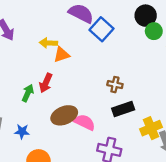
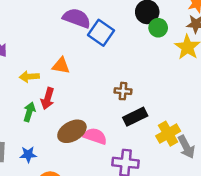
yellow arrow: (48, 43) -> (29, 77), moved
orange triangle: (61, 55) -> (61, 66), turned 35

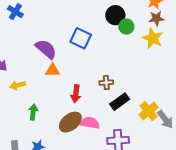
purple semicircle: (77, 18) -> (46, 49), moved, turned 30
yellow arrow: (29, 77) -> (18, 85), moved
red arrow: (48, 98) -> (76, 94), moved

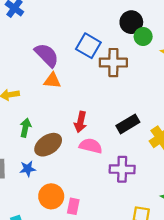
brown cross: (106, 83) -> (113, 63), moved, size x1.6
red arrow: (76, 94) -> (80, 122), moved
brown ellipse: (70, 122) -> (48, 145), moved

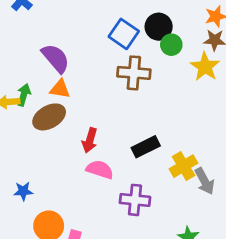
blue square: (88, 46) -> (124, 34), moved
green arrow: (25, 128) -> (24, 95), moved
brown ellipse: (48, 145) -> (49, 117), moved

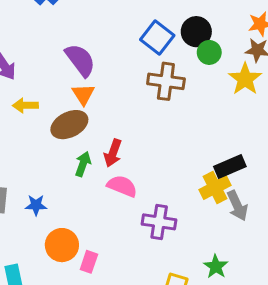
orange triangle: (60, 89) -> (83, 94), turned 45
green arrow: (24, 95) -> (83, 164), moved
black rectangle: (146, 147) -> (230, 167), moved

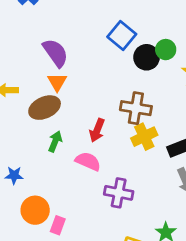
black circle: (196, 32) -> (147, 57), moved
brown cross: (166, 81) -> (136, 108), moved
red arrow: (113, 153) -> (97, 130), moved
yellow cross: (215, 187) -> (144, 137), moved

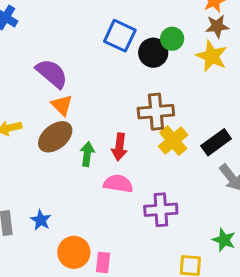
green arrow: (55, 142) -> (87, 154), moved
blue star: (14, 175) -> (41, 220), turned -30

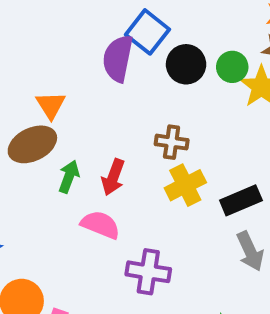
green circle: (172, 39) -> (232, 67), moved
purple semicircle: (52, 73) -> (118, 58), moved, turned -132
brown cross: (156, 112) -> (172, 142), size x0.7

